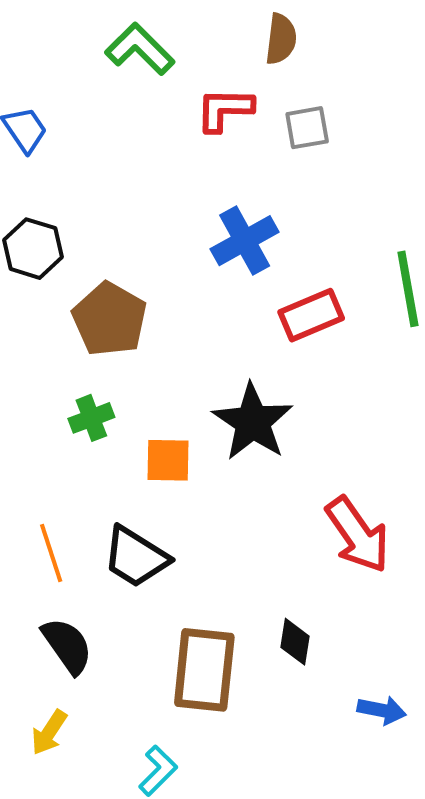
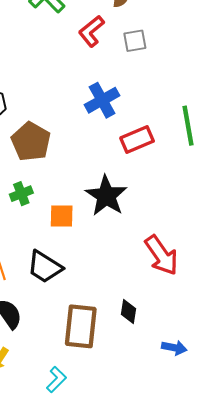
red L-shape: (224, 109) -> (91, 31), turned -40

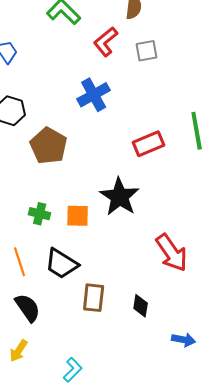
blue cross: (102, 100) -> (94, 95), moved
green cross: (21, 194) -> (40, 214), moved, turned 35
brown rectangle: (81, 326) -> (94, 298), moved, size x0.7

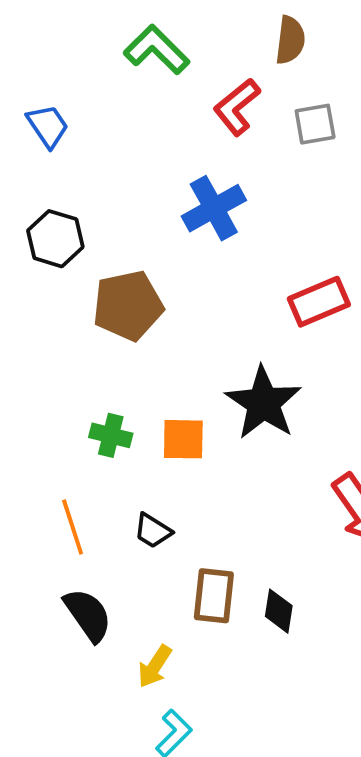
brown pentagon: (49, 146) -> (128, 306), turned 30
black trapezoid: (62, 264) -> (153, 531), size x0.6
black diamond: (141, 306) -> (279, 611), moved
yellow arrow: (19, 351) -> (155, 666), moved

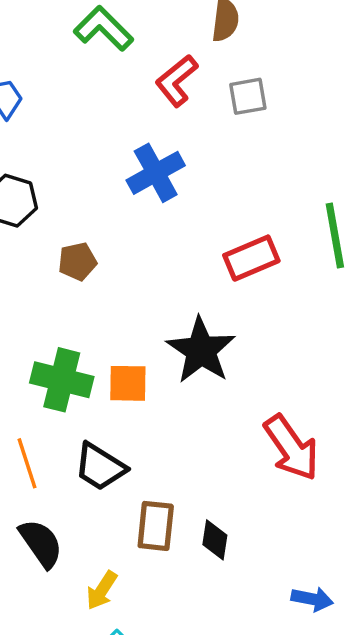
brown pentagon: (128, 306) -> (77, 262), size x0.6
green cross: (111, 435) -> (62, 380), size x1.6
black trapezoid: (153, 531) -> (100, 467), size x1.5

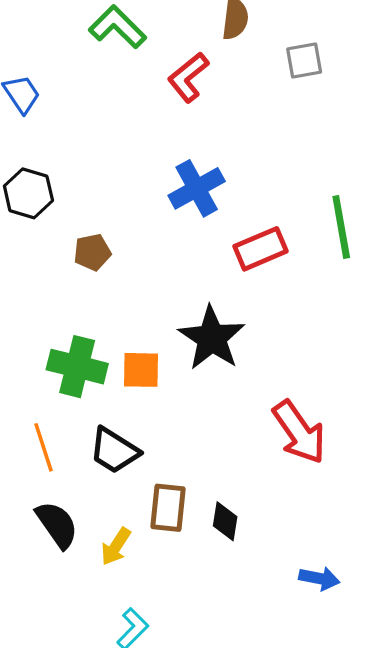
gray square: (248, 96) -> (304, 60), moved
blue cross: (156, 173) -> (197, 188), moved
yellow arrow: (102, 590) -> (116, 546), moved

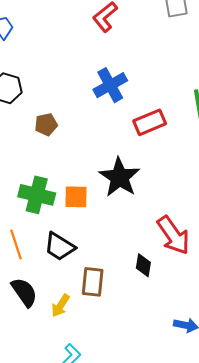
black diamond: (225, 521) -> (143, 265), moved

